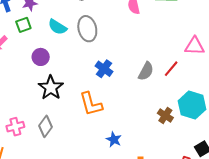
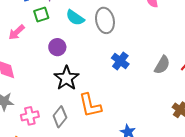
orange L-shape: (91, 104) -> (90, 105), moved

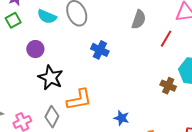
gray semicircle: (162, 65) -> (139, 19), moved
orange L-shape: (90, 105) -> (79, 100), turned -76

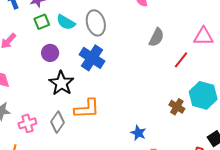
green square: (13, 20) -> (42, 22), moved
blue cross: (100, 50) -> (92, 58), moved, size x1.4
blue star: (121, 118) -> (138, 133), moved

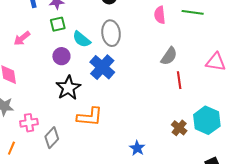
cyan semicircle: (66, 22) -> (82, 39), moved
red line: (181, 60) -> (179, 80), moved, turned -54
gray diamond: (58, 122) -> (52, 138), moved

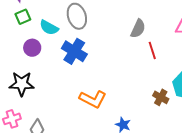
black star: (68, 88) -> (22, 84), moved, turned -30
orange L-shape: (90, 117) -> (93, 99), moved, turned 32

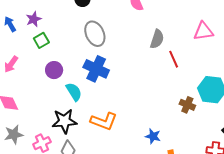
cyan semicircle: (49, 28) -> (74, 92), moved, turned -144
black star: (22, 84) -> (64, 121), moved
orange L-shape: (93, 99) -> (104, 121), moved

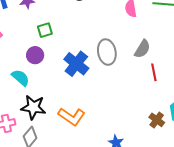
gray ellipse: (95, 34) -> (107, 52), moved
green square: (41, 40) -> (45, 30), moved
cyan semicircle: (74, 92) -> (20, 78), moved, turned -30

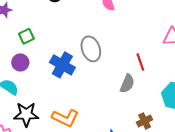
gray semicircle: (142, 49) -> (127, 84), moved
brown cross: (157, 120) -> (145, 121), moved, turned 35

